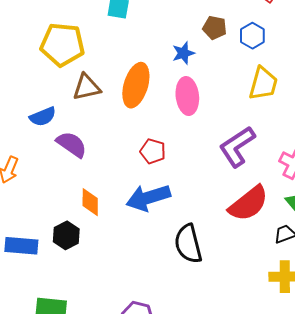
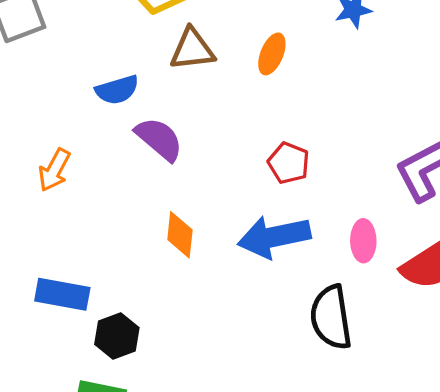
orange ellipse: (136, 85) -> (272, 54), size x0.6
pink ellipse: (187, 96) -> (363, 241), moved, size x0.7
black hexagon: (66, 235) -> (117, 336), moved

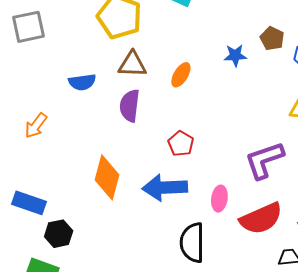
purple semicircle: (159, 139) -> (130, 106), moved, turned -132
orange diamond: (180, 235) -> (107, 177), size x1.5

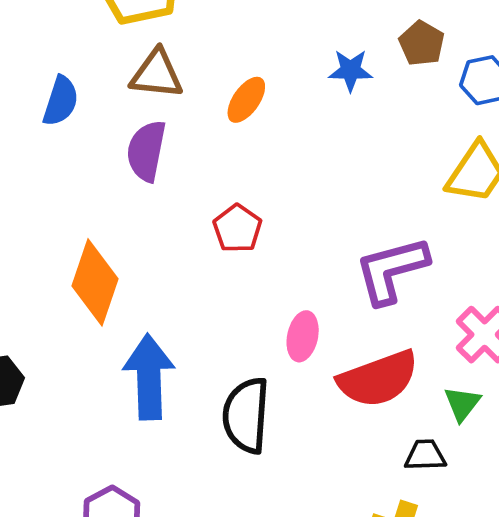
blue semicircle: (82, 82) -> (61, 101), turned -68
blue arrow: (165, 188) -> (149, 377), moved, turned 87

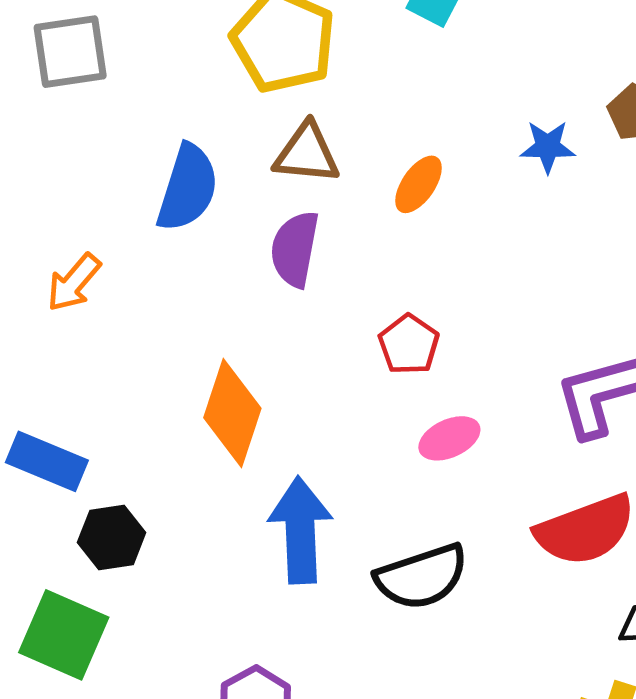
blue semicircle: (61, 101) -> (188, 188), size x1.4
pink ellipse: (303, 336) -> (449, 438), moved, turned 54
black semicircle: (246, 415) -> (422, 577), turned -112

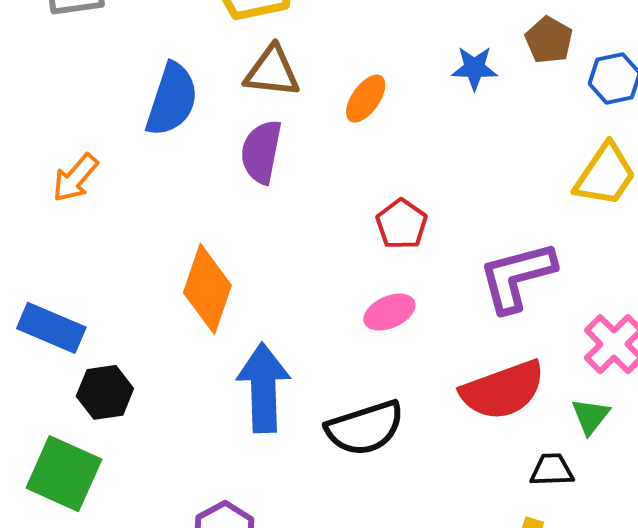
red pentagon: (409, 344) -> (402, 224), moved

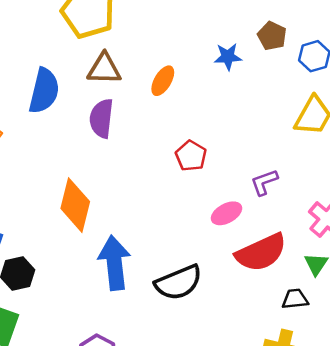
purple L-shape: (517, 277) -> (264, 182), size x0.6
pink ellipse: (389, 312) -> (226, 213), moved

